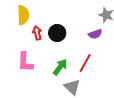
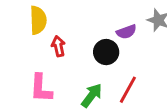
black circle: (57, 33) -> (106, 52), moved
purple semicircle: (95, 34) -> (126, 32), moved

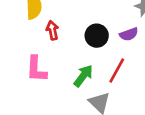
purple semicircle: (126, 32) -> (129, 34), moved

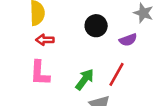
red arrow: (52, 30) -> (45, 40), moved, turned -78
black circle: (97, 36) -> (96, 26), moved

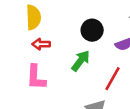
green arrow: (85, 79) -> (81, 61), moved

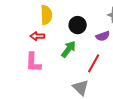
yellow semicircle: (33, 17) -> (46, 15), moved

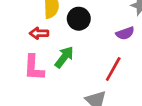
black circle: (78, 25) -> (79, 19), moved
green arrow: (68, 49) -> (64, 57), moved

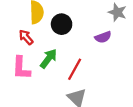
red arrow: (39, 33) -> (26, 37), turned 49
red line: (113, 69) -> (75, 69), moved

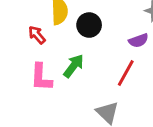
red arrow: (26, 37) -> (37, 35), moved
red line: (75, 69) -> (126, 73), moved

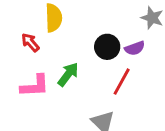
black circle: (89, 25) -> (107, 47), moved
pink L-shape: (41, 77) -> (35, 86), turned -96

